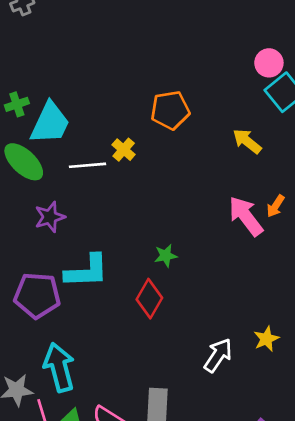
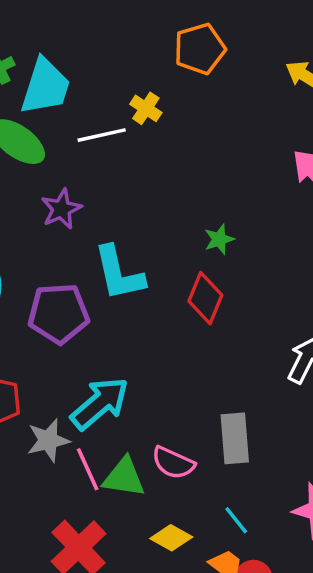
cyan L-shape: (87, 271) -> (119, 273), turned 87
cyan arrow: (59, 367) -> (100, 403), turned 72

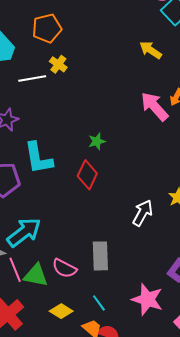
orange pentagon: (200, 49) -> (47, 28), moved

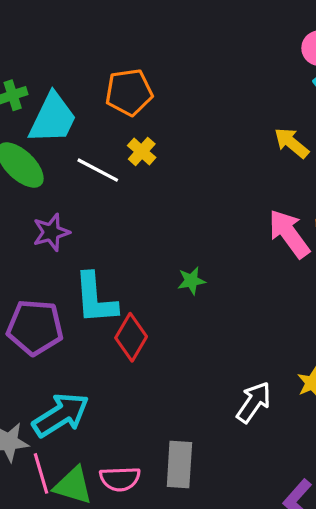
white line: (32, 78) -> (98, 170), turned 32
red diamond: (87, 175) -> (131, 337), moved
pink semicircle: (64, 268) -> (120, 479), turned -35

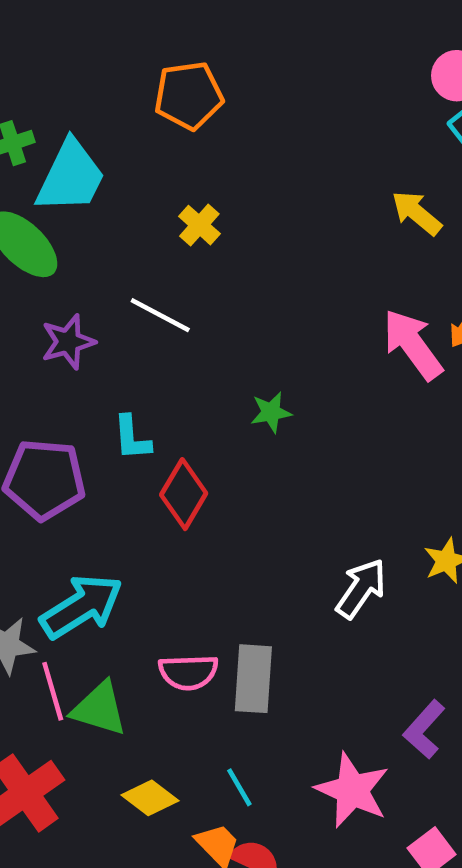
orange pentagon: (129, 92) -> (189, 96), moved
white line: (98, 170) -> (160, 315), moved
cyan L-shape: (95, 298) -> (132, 438), size x0.6
pink semicircle: (120, 479) -> (188, 672), moved

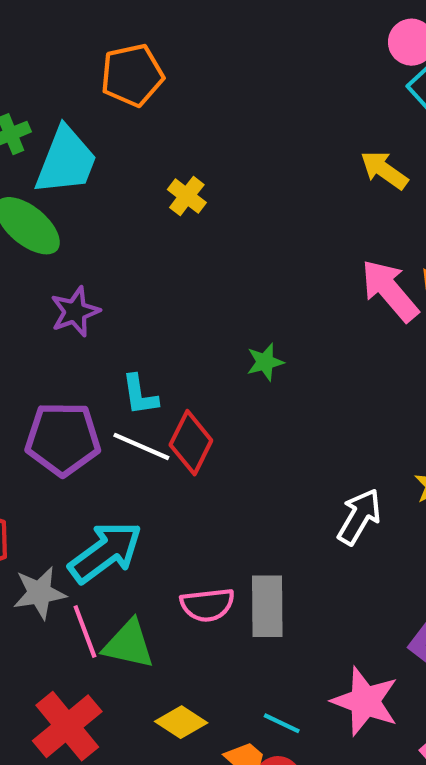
orange pentagon: (189, 96) -> (132, 75), moved
white line: (160, 315) -> (141, 446), moved
cyan line: (239, 787) -> (282, 723), moved, turned -30

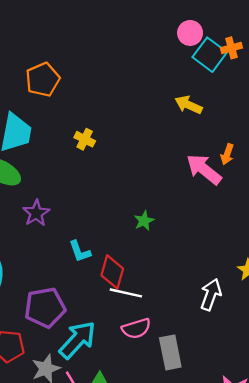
purple pentagon: (63, 439) -> (45, 308), moved
white line: (141, 446) -> (126, 293), moved
pink semicircle: (207, 605) -> (136, 328), moved

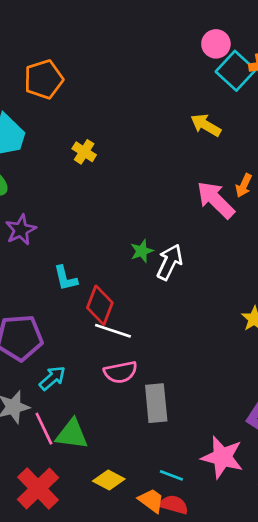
white arrow: (211, 295) -> (170, 262), moved
cyan arrow: (77, 340) -> (52, 378), size x0.6

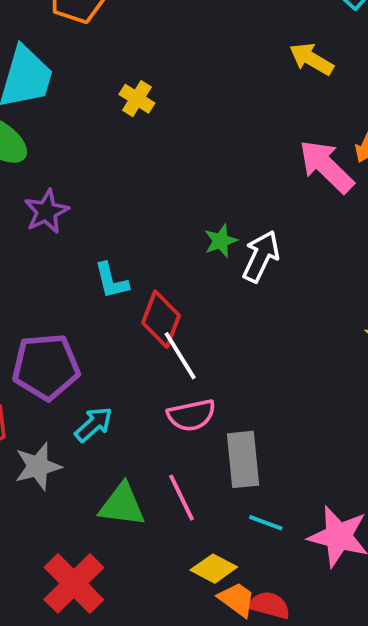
white line: (113, 331) -> (180, 356), turned 40
pink line: (44, 429) -> (182, 498), moved
cyan line: (171, 475) -> (266, 523), moved
yellow diamond: (109, 480) -> (214, 569), moved

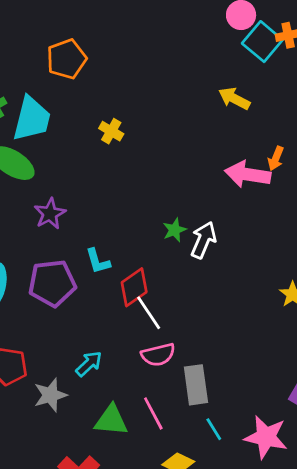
pink arrow: (326, 166) -> (248, 174), turned -33
red diamond: (161, 319) -> (134, 287), turned 36
purple pentagon: (46, 367) -> (52, 283), moved
cyan line: (266, 523) -> (214, 429), turned 40

